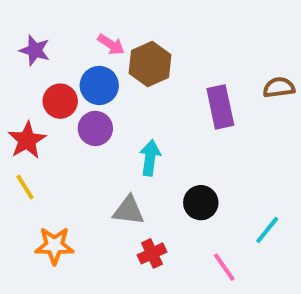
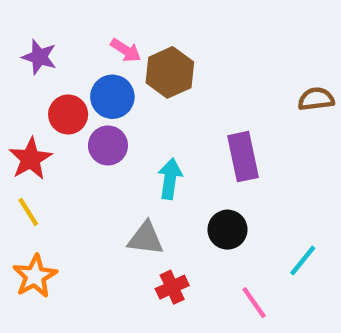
purple rectangle: (220, 107) -> (243, 157), moved
orange star: (54, 246) -> (35, 276), moved, turned -30

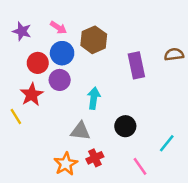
pink arrow: (126, 50) -> (58, 28), moved
purple rectangle: (243, 157) -> (136, 65), moved
red star: (30, 159) -> (32, 95), moved
orange star: (35, 276) -> (66, 164), moved

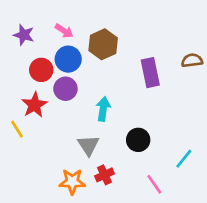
gray triangle: (80, 131) -> (88, 145), turned 50
orange star: (66, 164) -> (72, 182), turned 30

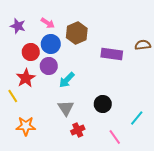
purple rectangle: (150, 73) -> (112, 54), turned -70
cyan arrow: (103, 109) -> (67, 80), moved, turned -144
orange star: (72, 182) -> (26, 126), moved

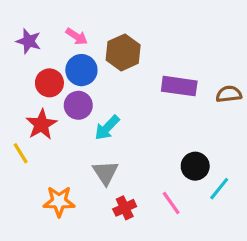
brown semicircle: (143, 45) -> (229, 94), moved
black circle: (103, 104) -> (195, 166), moved
orange star: (26, 126) -> (59, 201), moved
pink line: (115, 137) -> (171, 203), moved

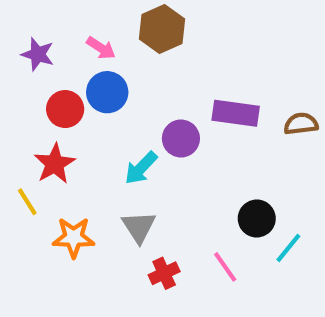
brown hexagon: (123, 52) -> (162, 29), moved
purple circle: (78, 105) -> (181, 138), moved
orange star: (59, 201) -> (74, 237), moved

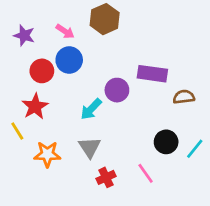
brown semicircle: (301, 124) -> (184, 97), moved
cyan line: (288, 248) -> (195, 149), moved

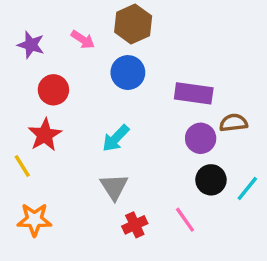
blue circle: (69, 60) -> (128, 73), moved
purple circle: (117, 90) -> (201, 138), moved
orange star: (47, 154) -> (34, 220), moved

